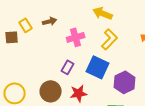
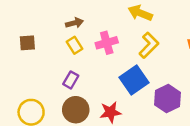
yellow rectangle: (26, 25) -> (74, 45), moved
purple rectangle: (68, 67) -> (71, 80), moved
blue square: (98, 67) -> (134, 80), turned 30

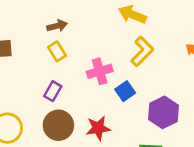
pink cross: (107, 43) -> (100, 71), moved
blue square: (134, 80) -> (125, 91), size x0.6

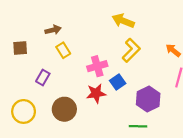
brown arrow: (57, 26) -> (53, 30), moved
purple rectangle: (53, 91) -> (43, 77), moved
red star: (98, 128) -> (96, 93), moved

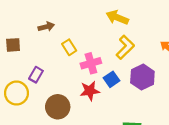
yellow rectangle: (63, 50) -> (69, 47), moved
purple hexagon: (148, 99) -> (142, 77), moved
yellow circle: (24, 111) -> (16, 93), moved

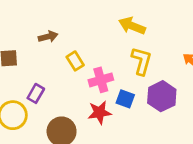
yellow L-shape: (125, 47) -> (141, 61), turned -30
blue square: (111, 79) -> (125, 99), turned -35

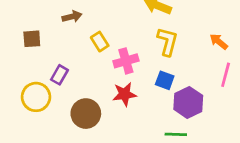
purple hexagon: (162, 96) -> (188, 102), moved
blue square: (125, 99) -> (165, 80), moved

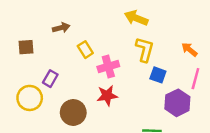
blue square: (165, 80) -> (158, 75), moved
purple hexagon: (188, 102) -> (177, 103), moved

